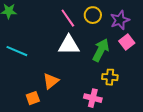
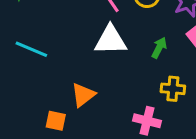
green arrow: (101, 50) -> (159, 48), size x0.6
orange square: (33, 98) -> (56, 121), turned 32

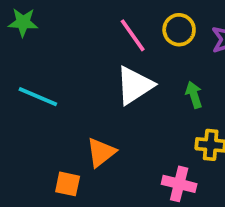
white triangle: (111, 40) -> (134, 85), turned -32
green arrow: (159, 48) -> (194, 95), turned -45

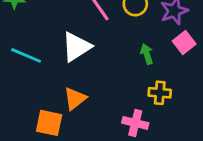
white triangle: (134, 85) -> (76, 47), moved
orange square: (68, 184) -> (49, 123), size x1.4

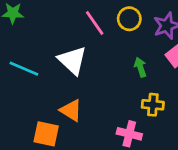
white triangle: (76, 47) -> (72, 60), turned -44
orange triangle: (75, 99) -> (71, 110), turned -50

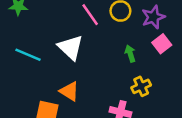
yellow cross: (153, 105) -> (141, 86), turned -30

